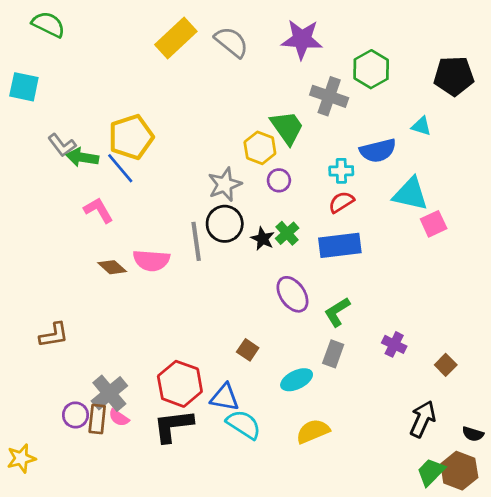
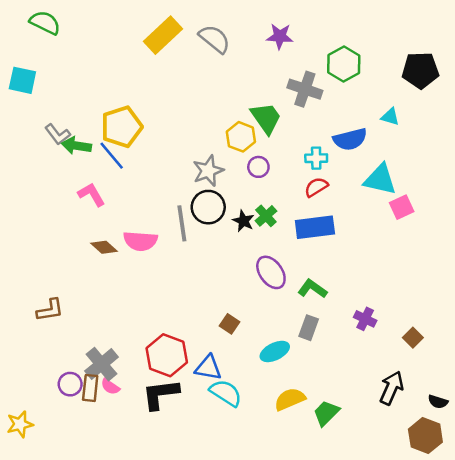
purple star: (302, 39) -> (280, 36), size x0.7
green L-shape: (337, 312) -> (312, 289), turned 68
green trapezoid: (431, 472) -> (326, 413), moved

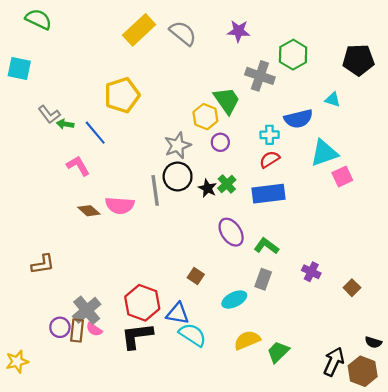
yellow pentagon: (122, 127) -> (122, 95), moved
green arrow: (76, 146) -> (65, 124), size x0.7
cyan triangle: (380, 179) -> (324, 153), turned -32
black arrow: (392, 388) -> (334, 362), moved

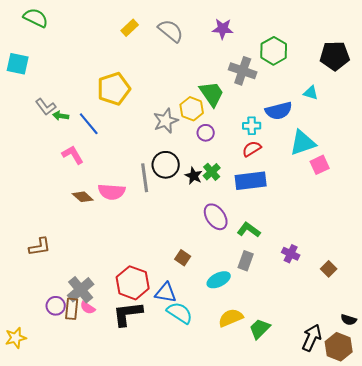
yellow rectangle: (139, 30) -> (130, 28), size x0.6
gray star: (178, 145) -> (166, 121), moved

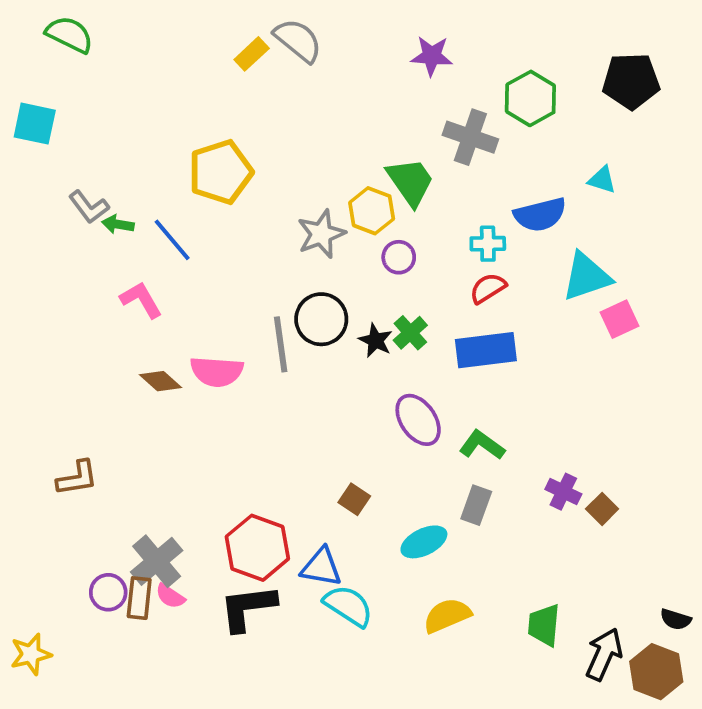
gray semicircle: (171, 31) -> (298, 40), moved
black pentagon: (335, 56) -> (631, 81), moved
brown square: (329, 269) -> (602, 509), moved
green trapezoid: (260, 329) -> (544, 625), moved, turned -40

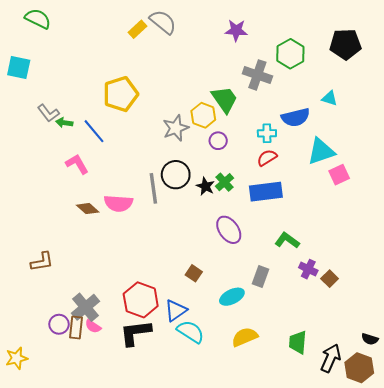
green L-shape: (482, 445) -> (287, 240), moved
blue triangle: (321, 567) -> (176, 310), turned -45

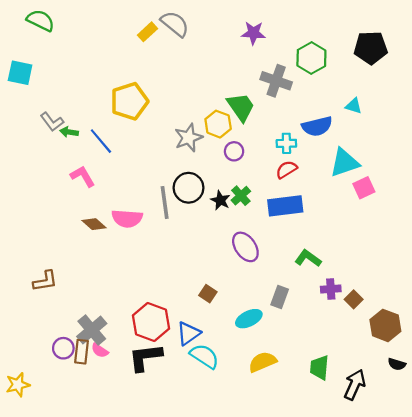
purple cross: (308, 269) -> (331, 289), turned -30
brown hexagon: (359, 368) -> (385, 325), moved

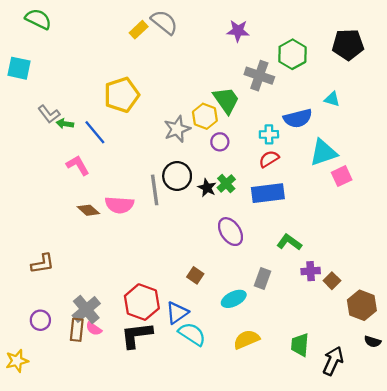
purple circle: (63, 348) -> (40, 320), moved

